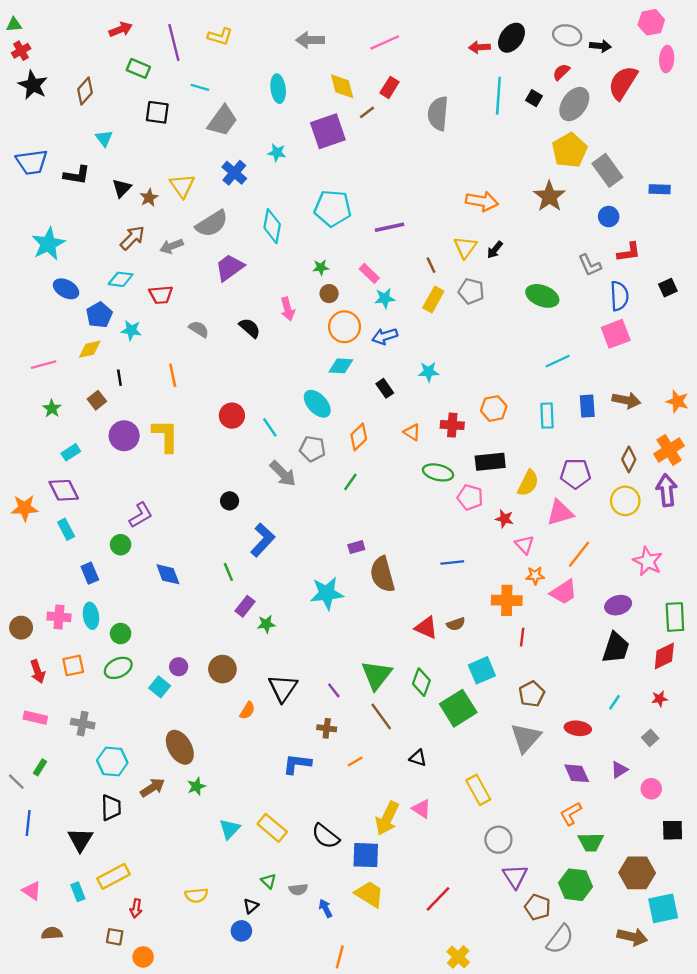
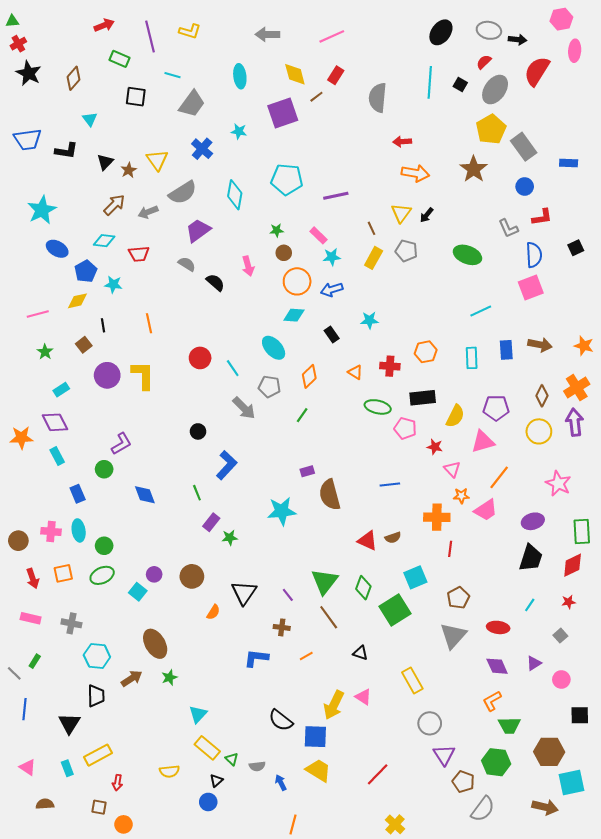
red arrow: (480, 47) -> (402, 142), moved
gray semicircle: (199, 329) -> (187, 264), moved
yellow rectangle: (272, 828) -> (207, 748), moved

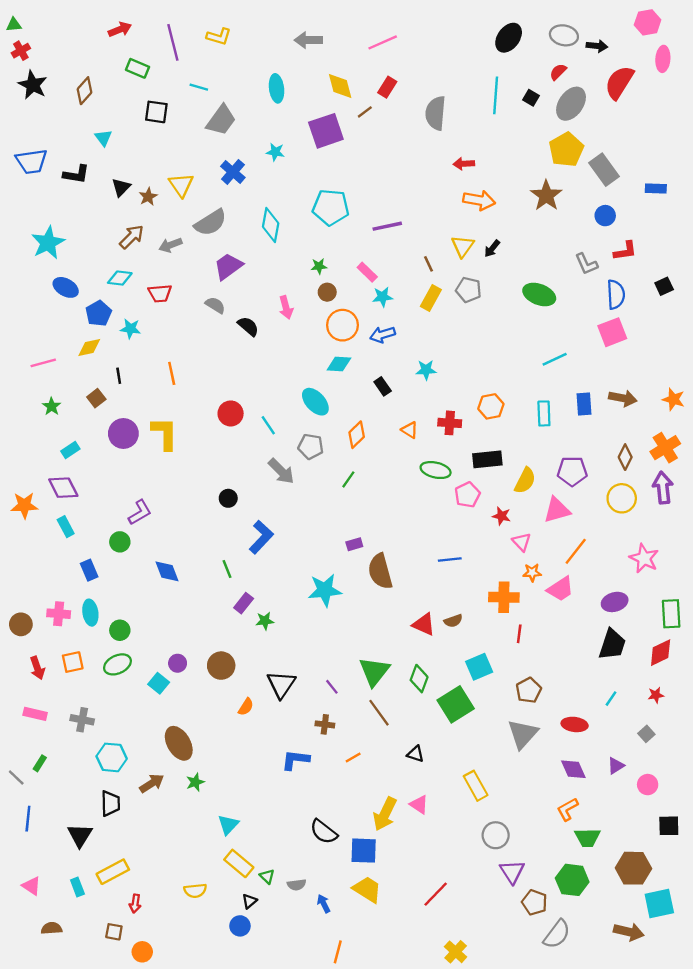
pink pentagon: (405, 428) -> (467, 495), turned 30

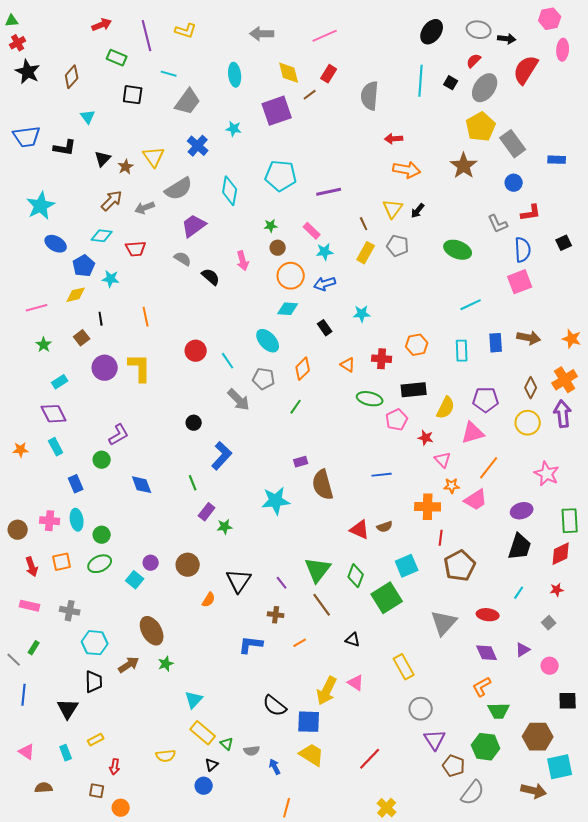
orange star: (24, 505) -> (21, 450), moved, size x0.7
brown pentagon: (529, 690) -> (460, 566), moved, size x1.4
yellow rectangle: (113, 872) -> (96, 740), size x0.6

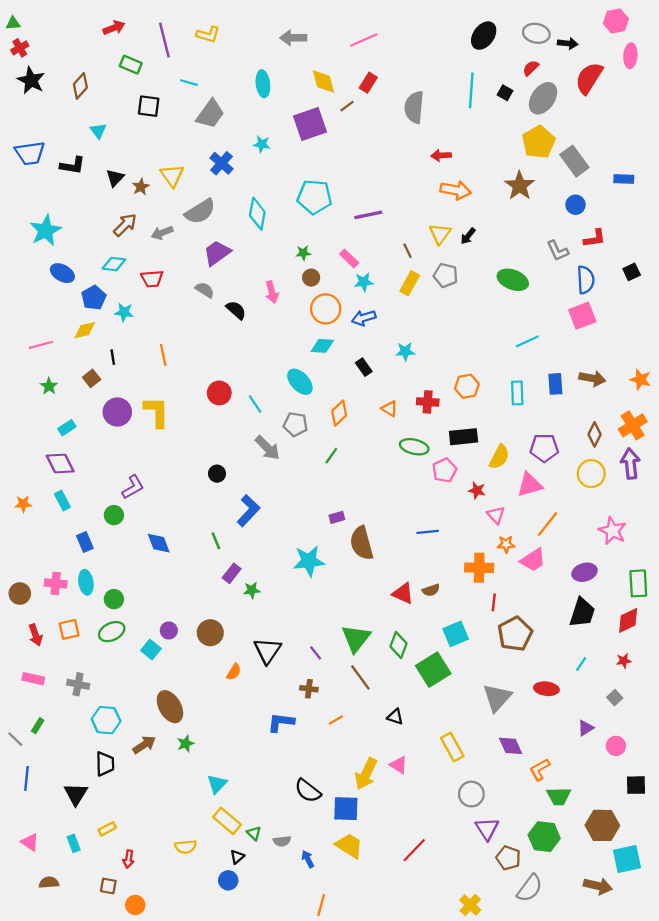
purple diamond: (487, 653) -> (511, 746), moved
yellow cross: (387, 808) -> (470, 905), moved

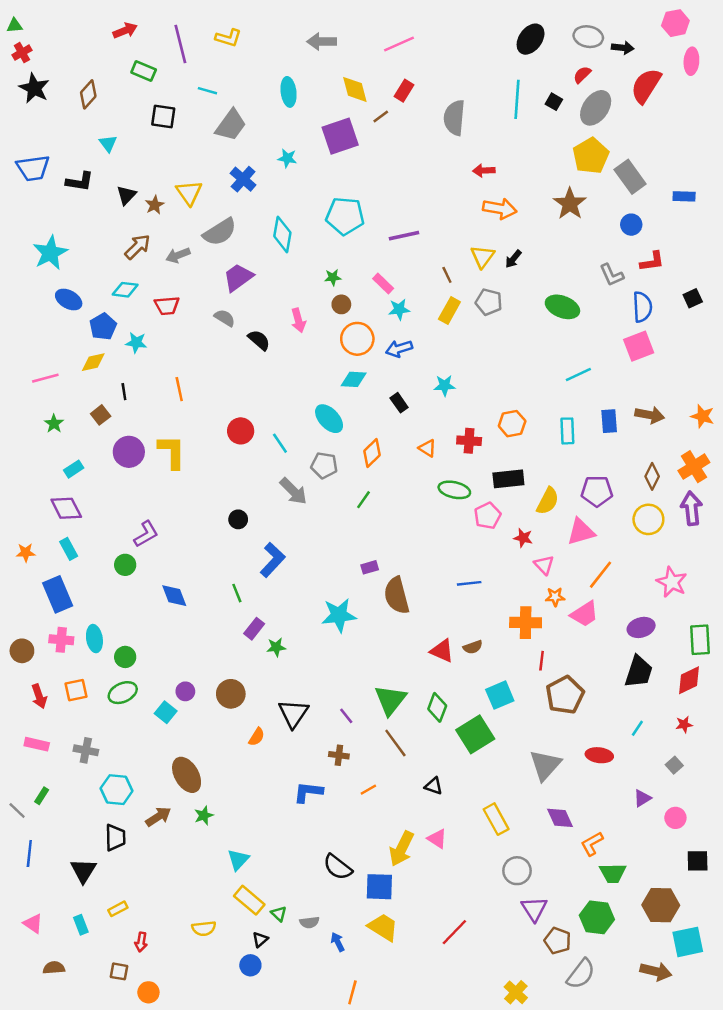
blue rectangle: (85, 542) -> (58, 594), moved, size x1.6

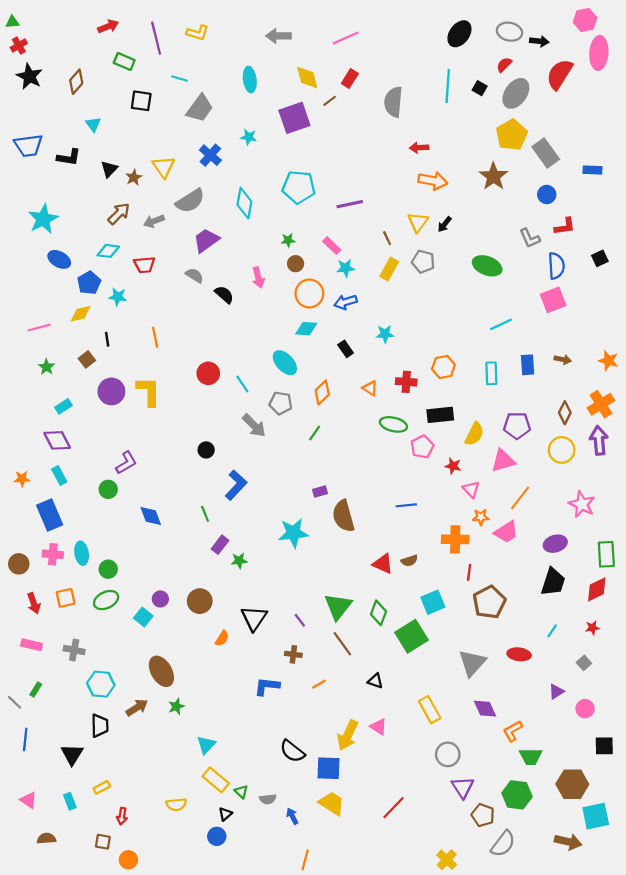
pink ellipse: (691, 61) -> (599, 53), size x1.4
brown arrow: (650, 415) -> (563, 359), size x0.7

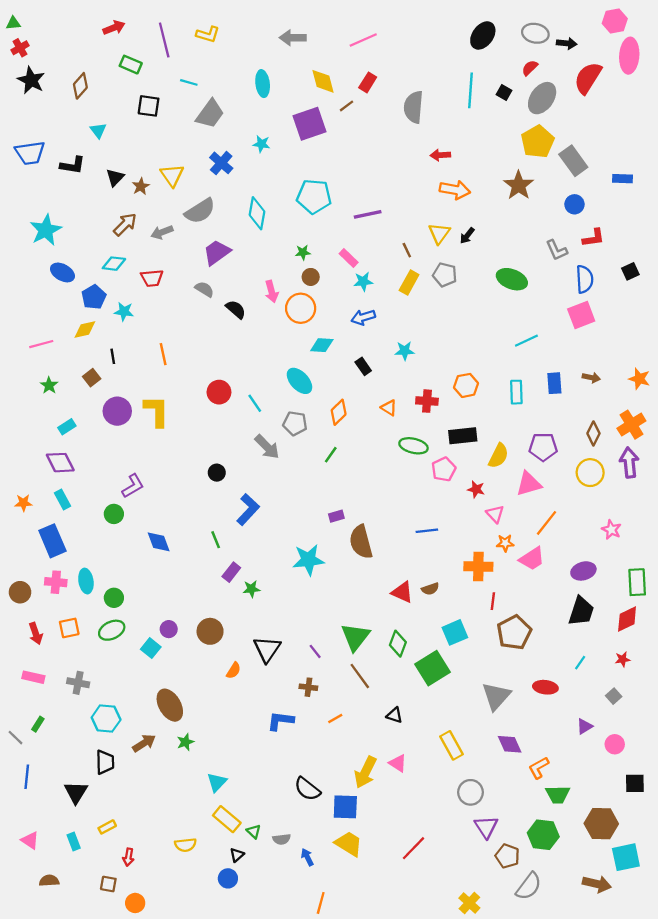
orange circle: (309, 293) -> (301, 308), moved
pink star: (582, 504) -> (611, 530), size x0.7

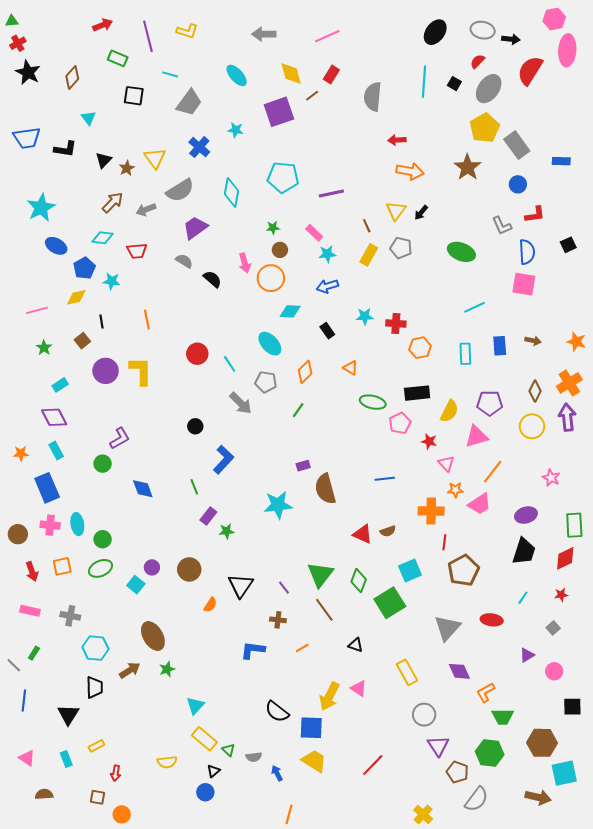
cyan ellipse: (263, 84) -> (237, 75), turned -35
pink square: (581, 315) -> (524, 284), turned 30
red cross: (427, 401) -> (396, 323), moved

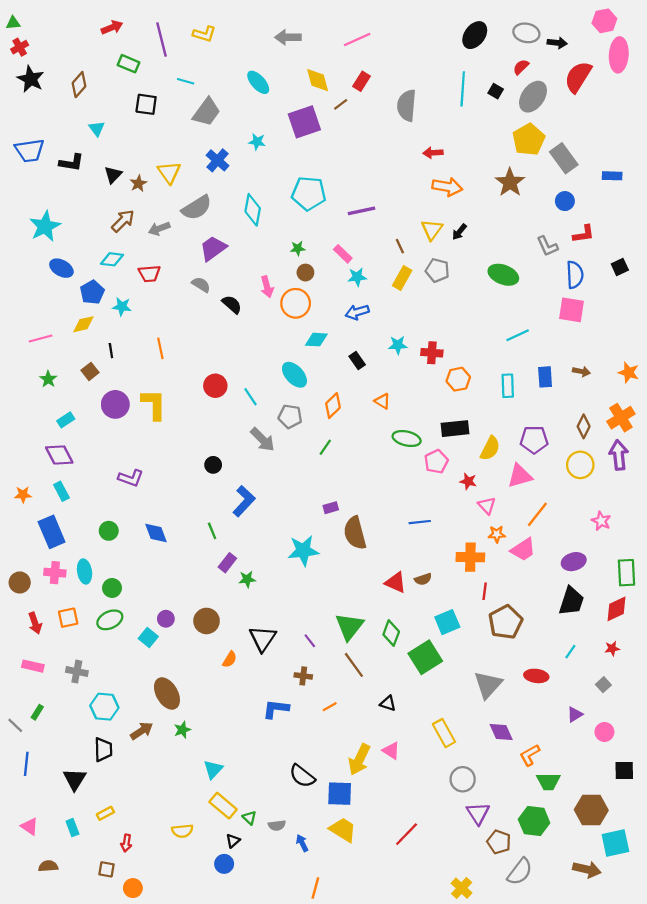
purple L-shape: (120, 438) -> (131, 478), turned 50
green circle: (103, 464) -> (109, 531), moved

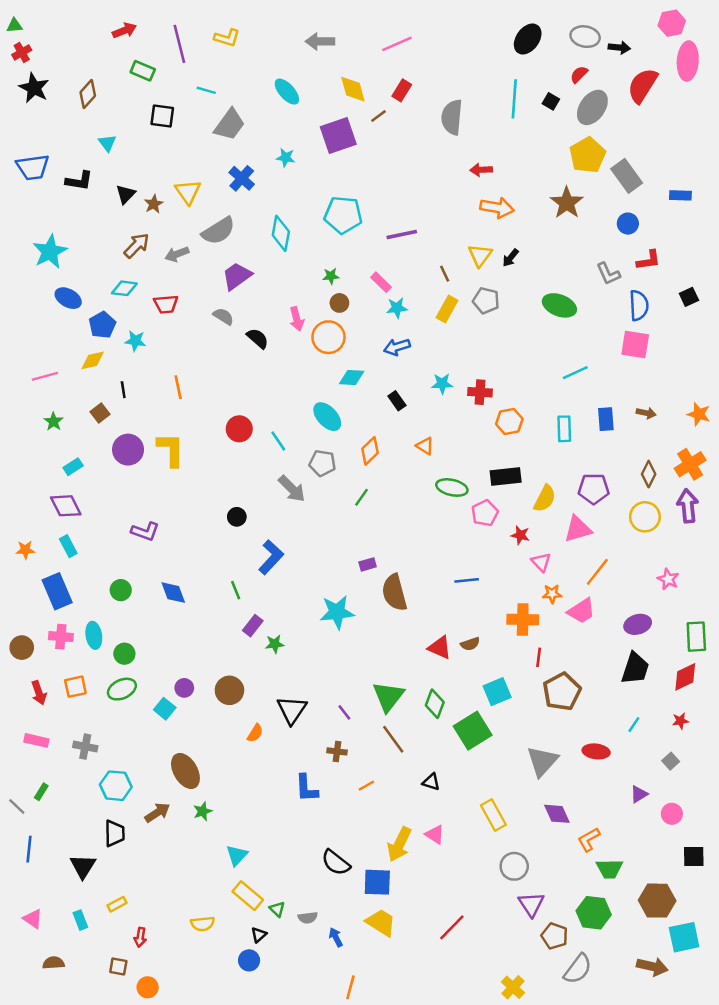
blue L-shape: (276, 709) -> (306, 788), turned -100

